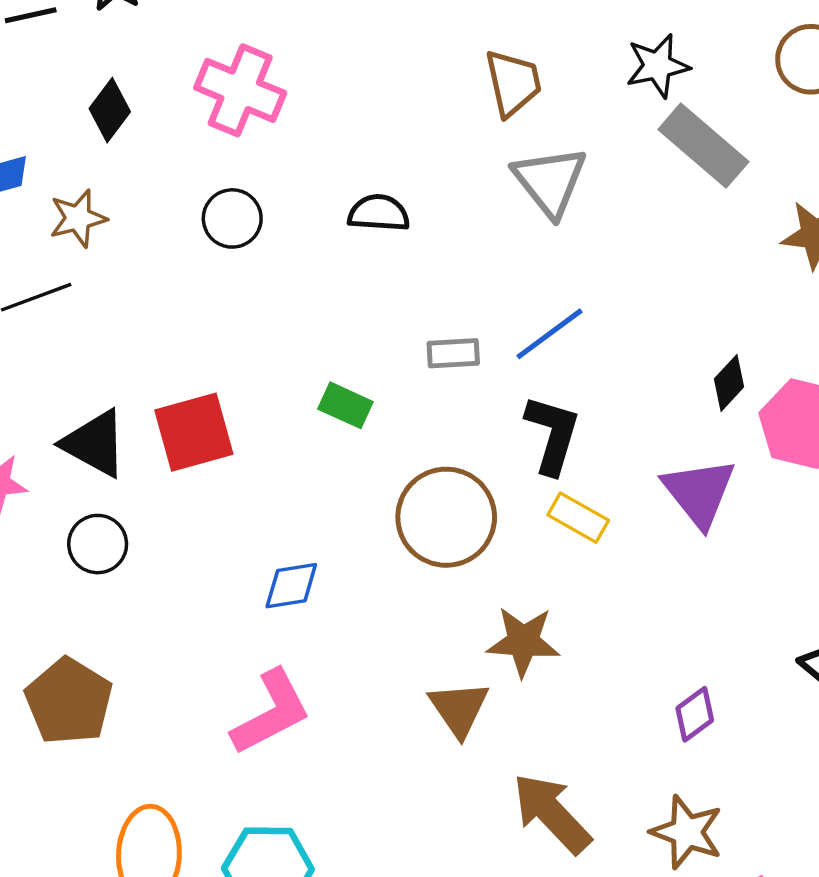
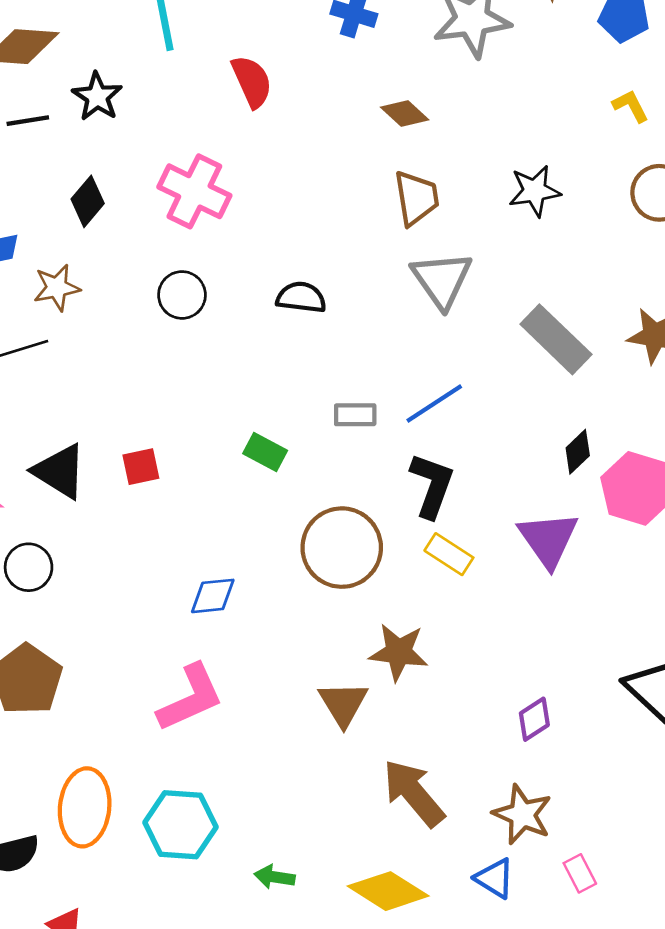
gray rectangle: (703, 146) -> (556, 339), moved
red square: (194, 432) -> (141, 467), size x0.6
black circle: (98, 544) -> (29, 567), moved

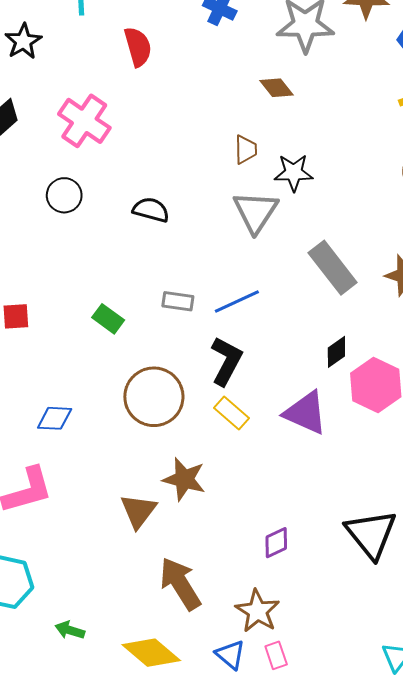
brown diamond: (405, 114) -> (277, 88), moved
black star: (535, 191) -> (294, 173), moved
brown trapezoid: (416, 198) -> (246, 149), size x0.7
purple triangle: (548, 539) -> (306, 413), turned -39
pink rectangle: (580, 873) -> (276, 655), moved

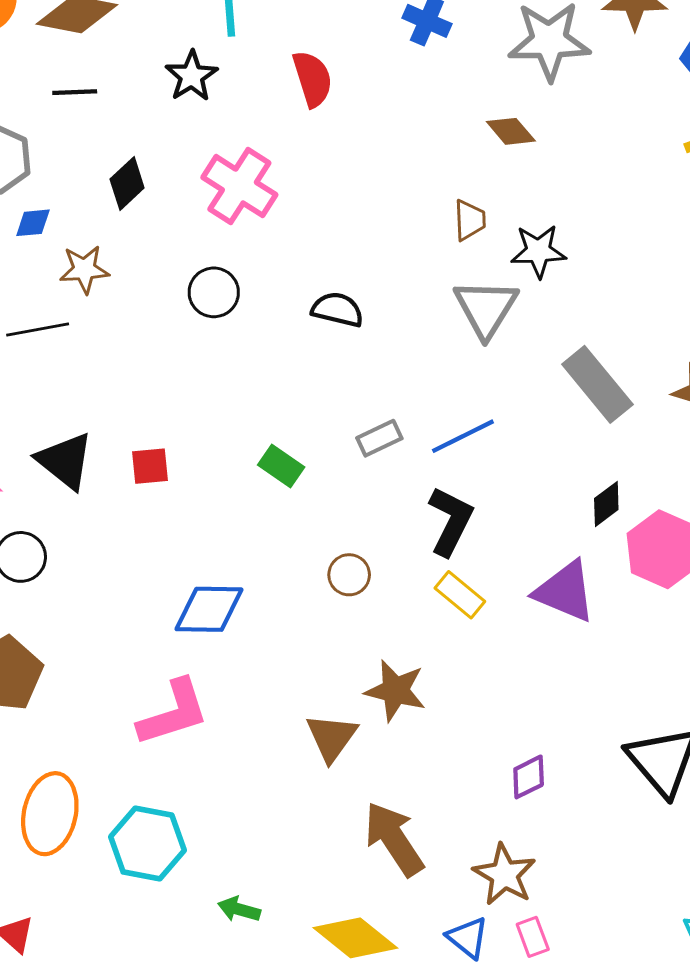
black star: (23, 41) -> (192, 76), moved
gray rectangle: (178, 301) -> (379, 438), turned -32
brown circle: (154, 397) -> (349, 575), size x0.5
blue diamond: (55, 418) -> (209, 609), size x1.4

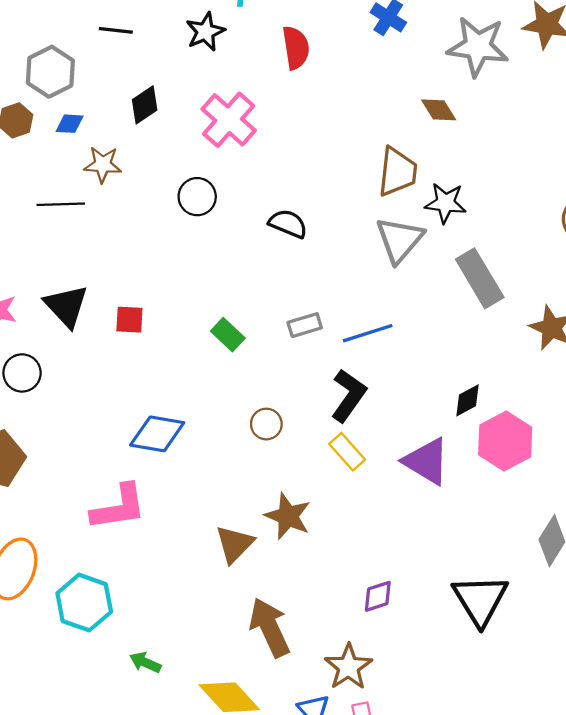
brown trapezoid: (470, 220) -> (397, 172), size x1.6
gray rectangle: (597, 384) -> (480, 278), moved

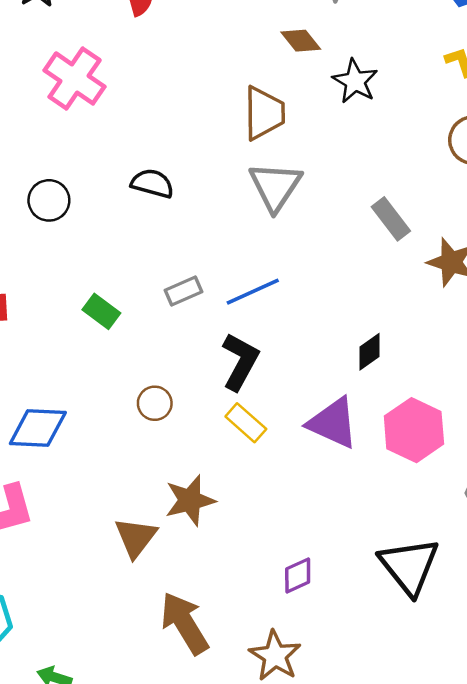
black circle: (197, 197) -> (49, 200), moved
black star: (445, 203) -> (355, 81), moved, turned 30
gray rectangle: (480, 278) -> (391, 219), moved, size x0.7
pink hexagon: (505, 441) -> (414, 430), moved
brown star: (288, 516) -> (190, 500), turned -30

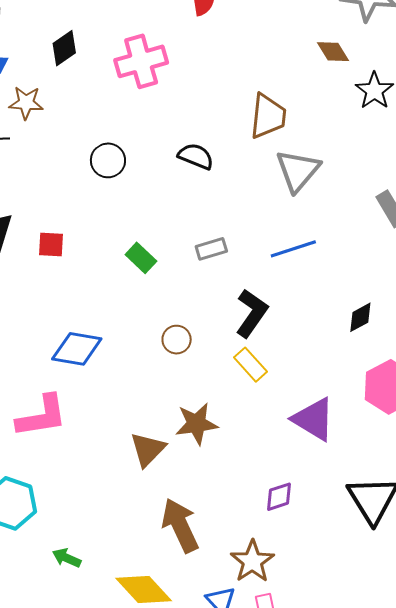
pink cross: (75, 78) -> (141, 61), turned 33
brown trapezoid: (264, 113) -> (268, 116), moved
blue line: (253, 292) -> (293, 249), moved
purple triangle: (333, 423) -> (314, 419), moved

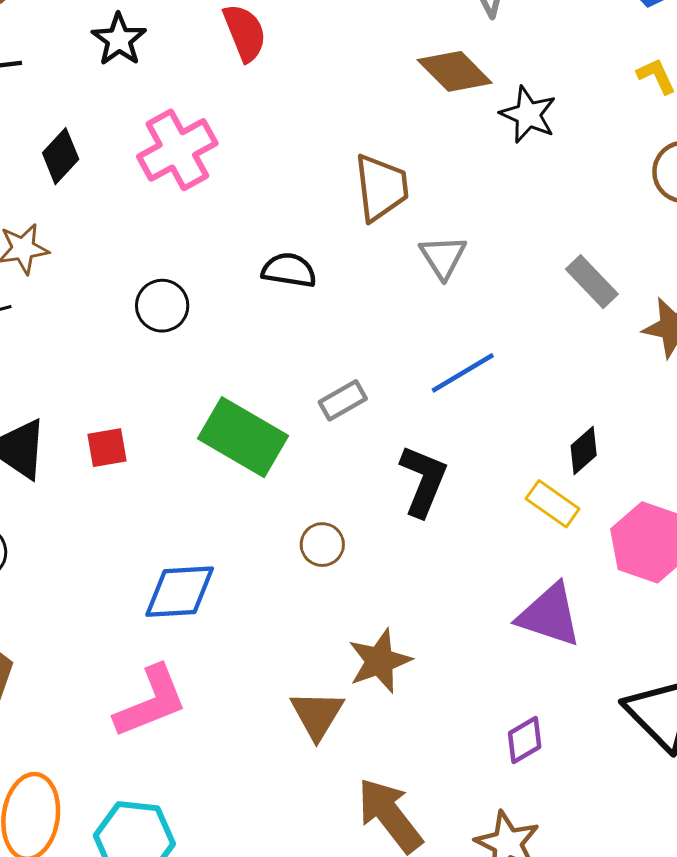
brown diamond: (333, 52) -> (455, 71), size x1.4
gray triangle: (298, 171) -> (443, 257), size x0.7
green rectangle: (141, 258) -> (243, 437), size x1.8
yellow rectangle: (251, 365) -> (553, 504), moved

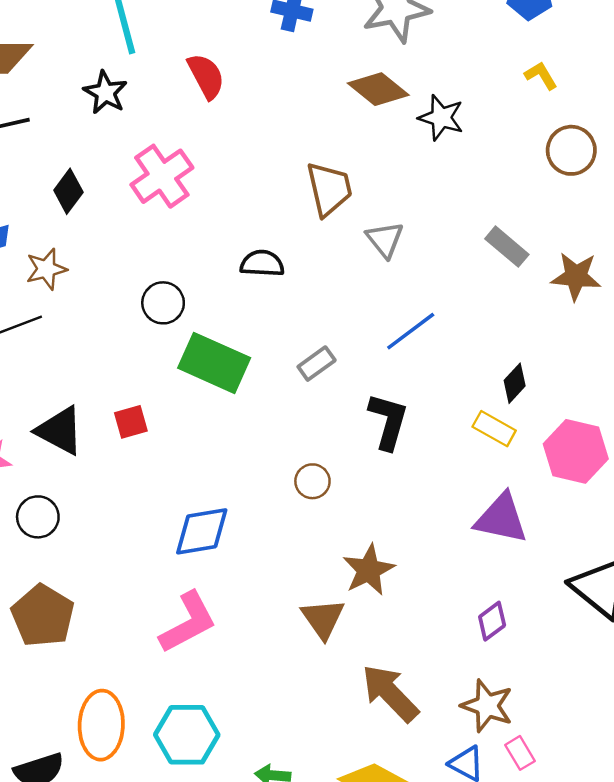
green rectangle: (243, 437) -> (214, 363), moved

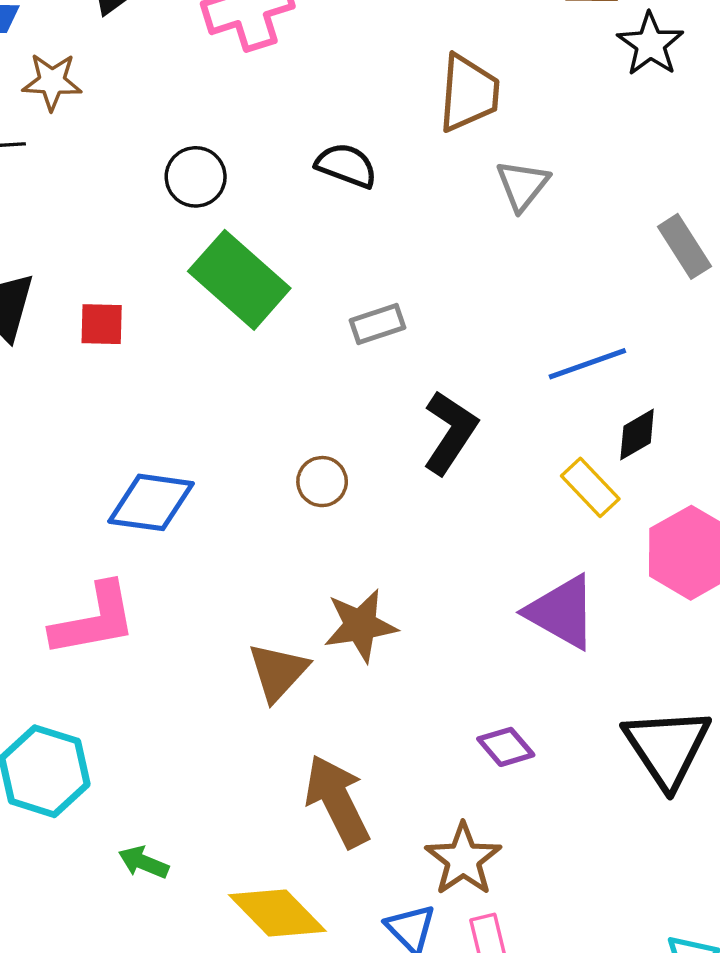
blue line: (411, 331) -> (587, 364), moved
purple diamond: (492, 621) -> (506, 747), turned 69

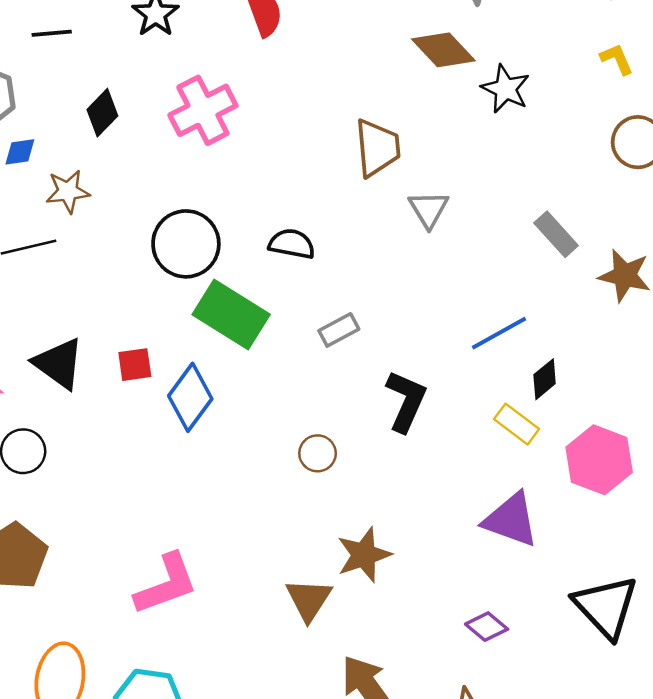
black semicircle: (346, 165) -> (292, 244), moved
black circle: (196, 177) -> (186, 244), size x1.5
blue diamond: (151, 502) -> (190, 397), moved, turned -52

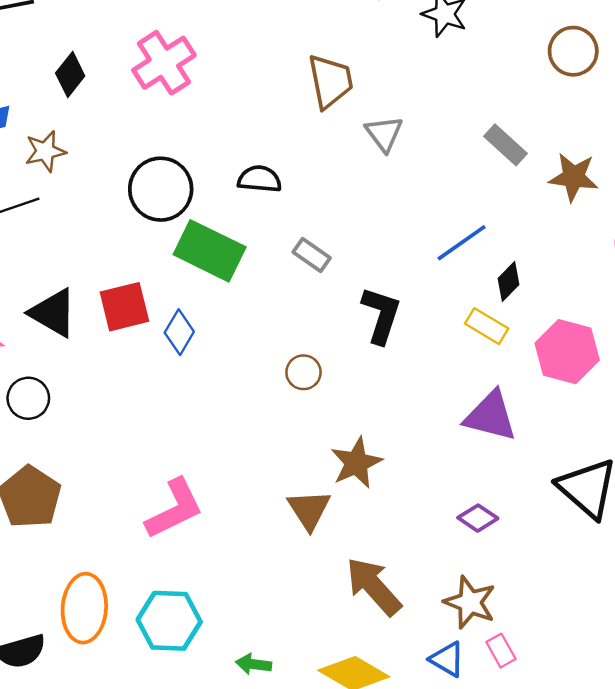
gray rectangle: (339, 330) -> (312, 255), turned 69
red square: (135, 365) -> (124, 307), size x1.5
blue diamond: (190, 397) -> (179, 332), size x0.7

